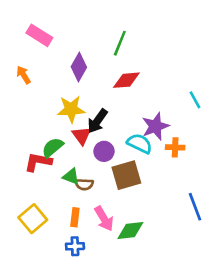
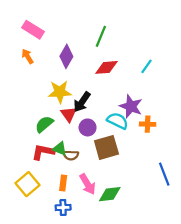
orange arrow: (24, 75) -> (28, 56), moved
cyan line: (195, 100) -> (146, 66), moved, turned 64
purple star: (155, 126) -> (131, 106), turned -30
red L-shape: (38, 162) -> (43, 152), moved

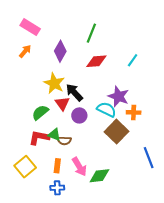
orange arrow: (28, 56) -> (25, 51), turned 72
yellow star: (60, 92) -> (54, 83), turned 30
black arrow: (82, 102) -> (74, 92), turned 102
brown square: (106, 147) -> (116, 132), moved, turned -30

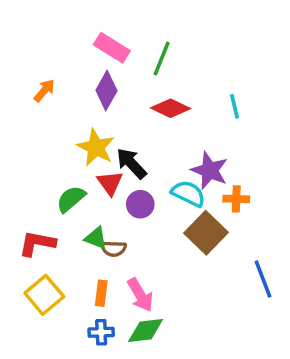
pink rectangle: (30, 27) -> (112, 48), moved
cyan line: (133, 60) -> (234, 106), turned -48
red diamond: (96, 61) -> (170, 108), turned 30
red L-shape: (39, 138) -> (37, 243), moved
green diamond: (99, 176) -> (146, 330), moved

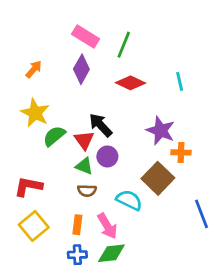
yellow star: (96, 147) -> (35, 113), moved
cyan semicircle: (188, 194) -> (129, 200), moved
green semicircle: (71, 199) -> (54, 136), moved
green triangle: (96, 238) -> (84, 166), moved

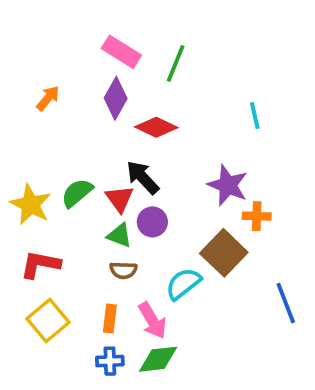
red diamond: (131, 83) -> (156, 127), moved
yellow star: (35, 113) -> (31, 205), moved
cyan semicircle: (129, 200) -> (183, 284), turned -64

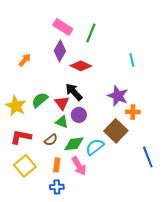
orange arrow: (48, 98) -> (25, 60), moved
brown semicircle: (123, 270) -> (51, 140), moved, turned -40
green diamond: (158, 359) -> (74, 144), moved

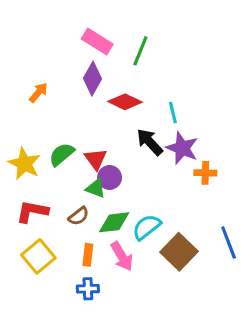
cyan line: (132, 60) -> (173, 113), moved
black arrow: (74, 92) -> (150, 142), moved
purple circle: (79, 115) -> (110, 178), moved
brown square: (116, 131) -> (179, 252), moved

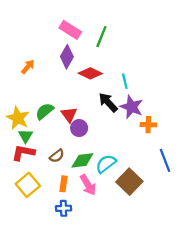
green triangle: (96, 188) -> (26, 136), moved, turned 40
blue line: (229, 242) -> (165, 160), moved

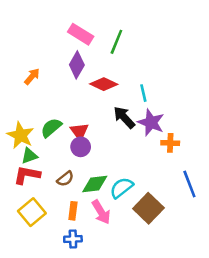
purple circle: (79, 128) -> (81, 147), moved
green triangle: (26, 136) -> (29, 156), turned 40

